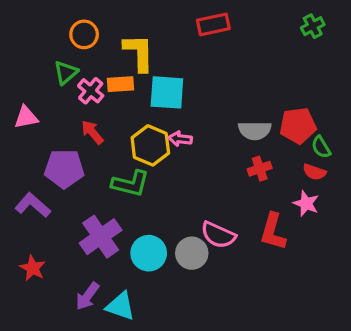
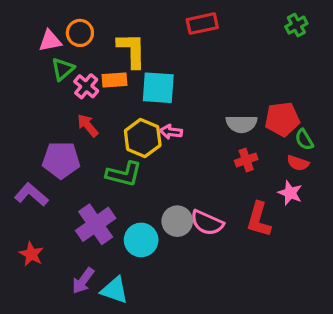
pink triangle: (26, 117) -> (50, 41), moved
gray circle: (192, 253) -> (177, 221), moved

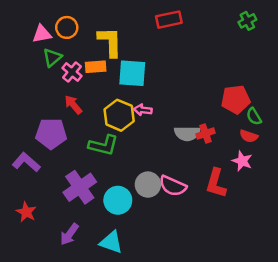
gray semicircle: (241, 124) -> (187, 133), moved
cyan triangle: (114, 290) -> (111, 242), moved

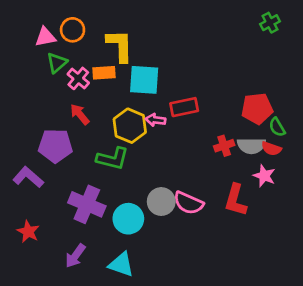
red rectangle: (169, 20) -> (184, 107), moved
gray semicircle: (187, 133) -> (251, 146), moved
purple cross: (80, 187) -> (87, 204), turned -32

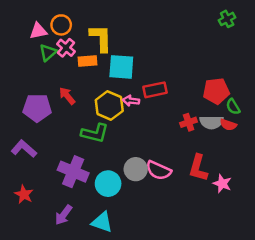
pink cross: (78, 78) -> (66, 48), moved
purple pentagon: (55, 146) -> (37, 108), moved
pink star: (264, 176) -> (222, 184), moved

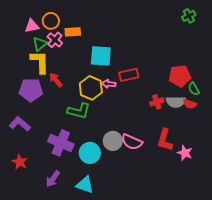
yellow L-shape: (101, 38) -> (40, 62), moved
orange rectangle: (88, 61) -> (73, 32), moved

